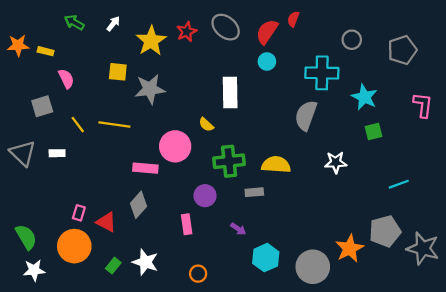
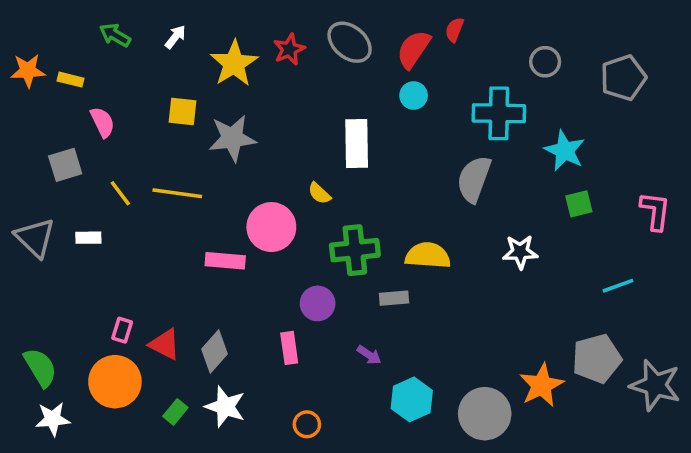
pink L-shape: (423, 105) -> (655, 211), moved
gray diamond: (138, 205) -> (214, 351), moved

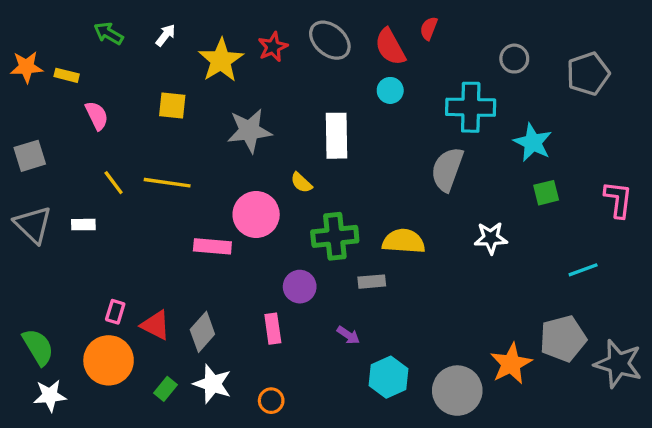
red semicircle: (414, 49) -> (390, 47), turned -63
gray star: (232, 138) -> (249, 131), moved
gray square: (65, 165) -> (30, 156), moved
orange circle: (307, 424) -> (271, 401), moved

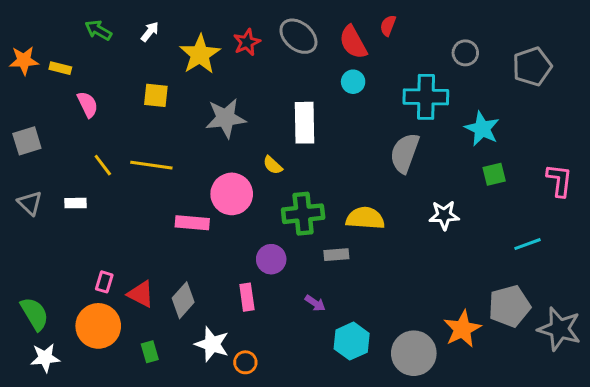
gray triangle: (33, 225) -> (30, 203), size x0.7
white star: (212, 384) -> (212, 344), moved
green rectangle: (166, 389) -> (150, 352), turned -55

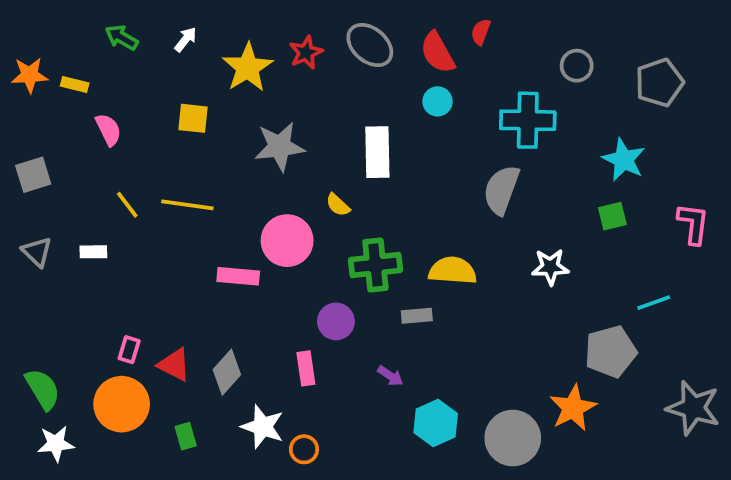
cyan star: (482, 129) -> (624, 160), moved
gray pentagon: (509, 306) -> (610, 352), moved

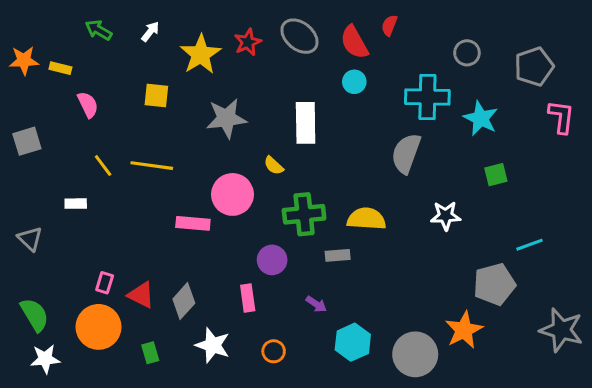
cyan star: (624, 160) -> (481, 118), moved
pink L-shape: (693, 224) -> (561, 117), moved
gray triangle: (37, 252) -> (30, 239), moved
orange circle: (304, 449) -> (274, 351), moved

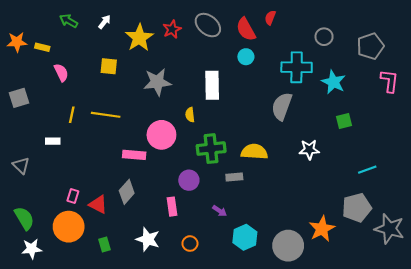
yellow line: (103, 166) -> (72, 115), turned 49
yellow semicircle: (274, 166) -> (190, 115), turned 40
gray pentagon: (494, 284) -> (357, 208), moved
gray diamond: (184, 301) -> (127, 192), moved

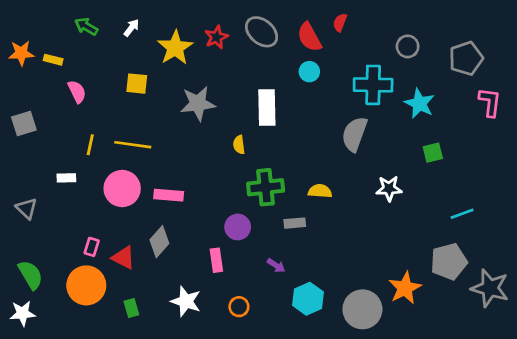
pink circle: (161, 135) -> (122, 188), moved
yellow semicircle: (254, 152) -> (320, 191), size x0.7
white star: (32, 249) -> (23, 313), moved

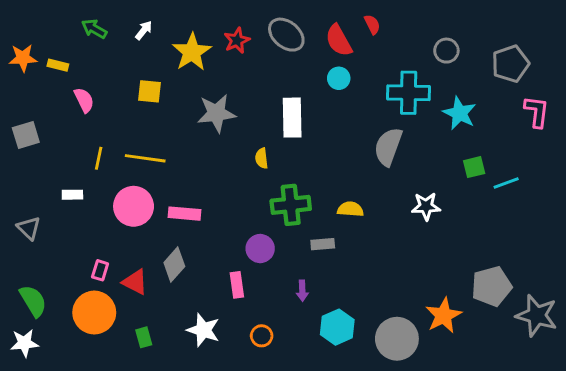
red semicircle: (340, 23) -> (372, 24), turned 132
cyan line: (462, 214) -> (506, 183), moved
purple arrow: (276, 265) -> (302, 291), turned 54

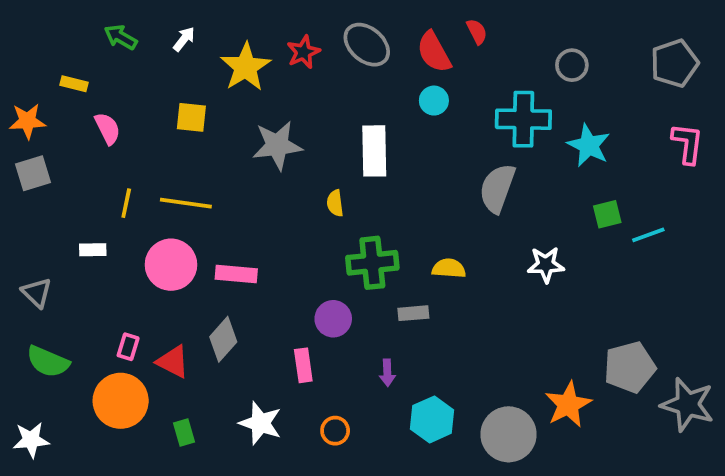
orange star: (23, 58) -> (27, 121), moved
gray pentagon: (510, 64) -> (674, 63), moved
green semicircle: (33, 301) -> (48, 362), moved, turned 144

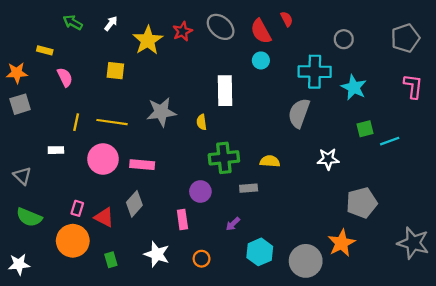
gray star: (277, 145) -> (161, 112), moved
gray pentagon: (630, 367) -> (362, 203), moved
purple arrow: (387, 373) -> (233, 224), turned 48

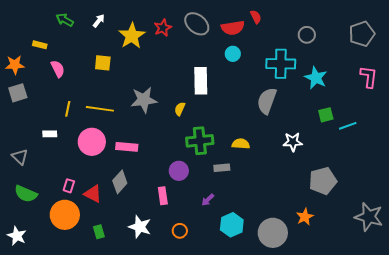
red semicircle: (261, 31) -> (233, 28), turned -70
yellow semicircle: (202, 122) -> (180, 109), turned 32
orange star: (342, 243) -> (305, 217), size x0.7
white star: (19, 264) -> (17, 236), turned 30

